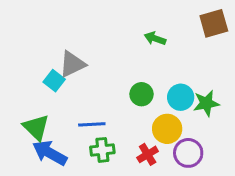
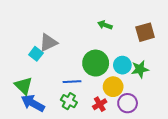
brown square: (214, 23) -> (145, 32), moved
green circle: (142, 94) -> (96, 63), size x1.6
blue line: (92, 124) -> (72, 82), moved
green cross: (102, 150) -> (69, 101), turned 35

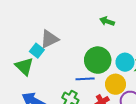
blue line: (72, 82) -> (85, 79), moved
green triangle: (24, 86) -> (24, 66), moved

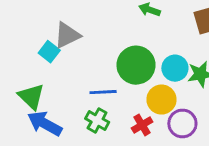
green triangle: (24, 66) -> (31, 97), moved
blue line: (85, 79) -> (103, 92), moved

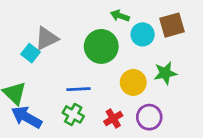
green circle: (136, 65) -> (101, 46), moved
cyan circle: (175, 68) -> (143, 34), moved
yellow circle: (161, 100) -> (133, 82), moved

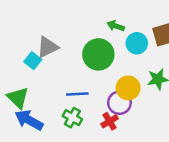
purple circle: (149, 117) -> (119, 103), moved

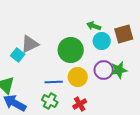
green arrow: (116, 26) -> (94, 26), moved
yellow circle: (128, 88) -> (78, 77), moved
purple circle: (119, 103) -> (104, 70), moved

